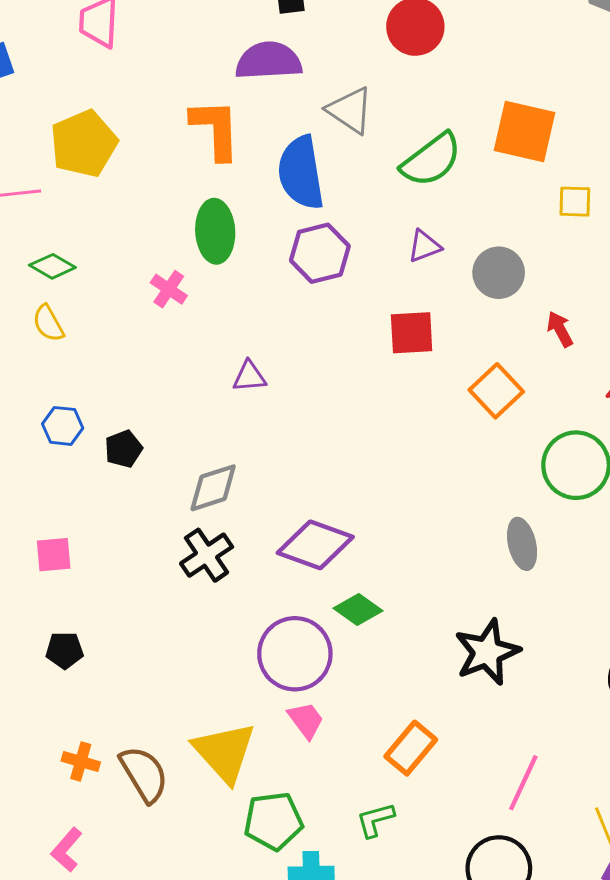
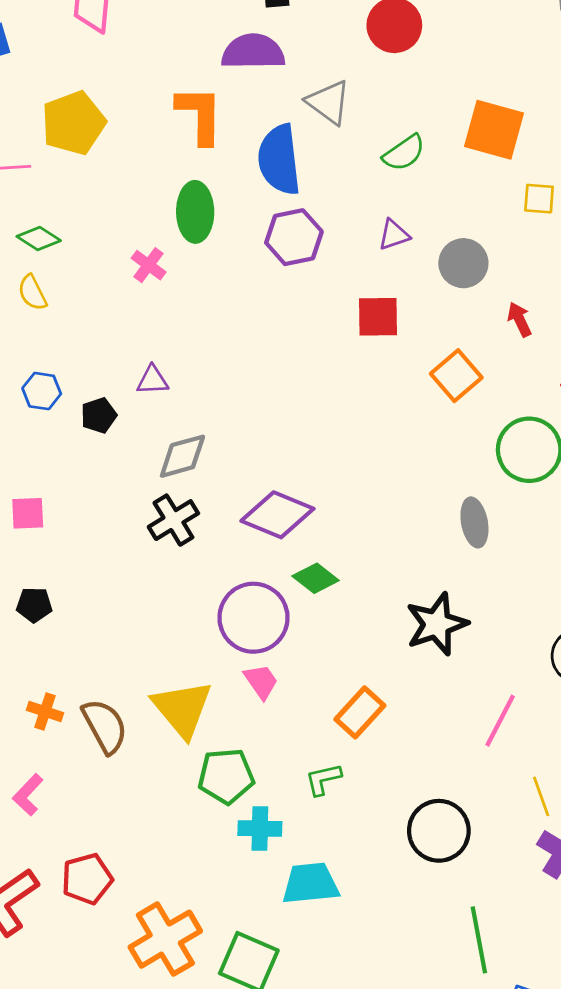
green semicircle: (431, 160) -> (404, 153), size x0.7
purple triangle: (249, 377) -> (153, 380), moved
pink line: (523, 783) -> (500, 721), moved

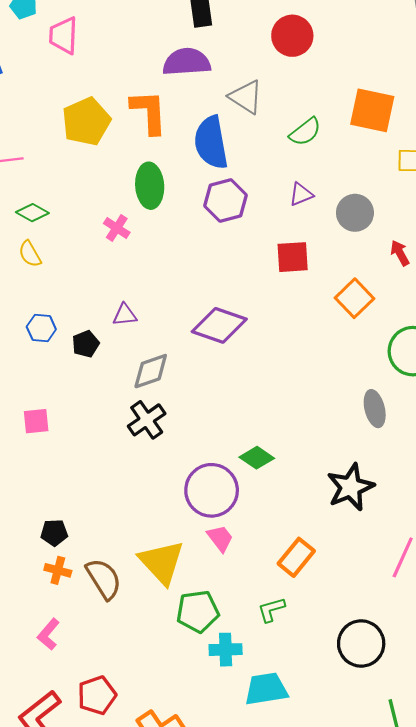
yellow pentagon: (74, 123) -> (86, 121), moved
purple diamond: (277, 515) -> (219, 325), moved
black pentagon: (34, 605) -> (54, 533), moved

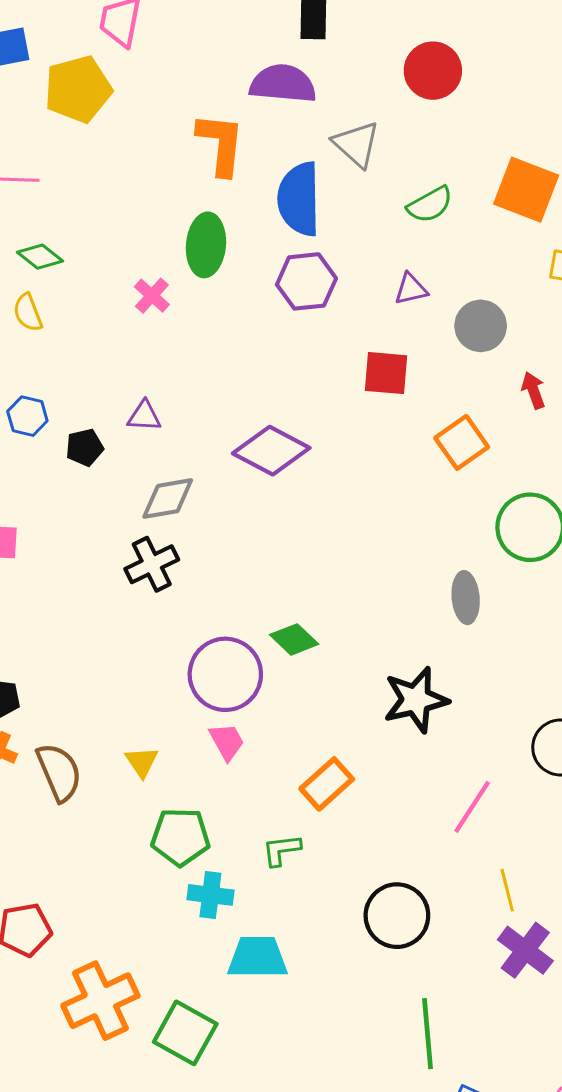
yellow pentagon: (86, 121) -> (78, 89), moved
yellow triangle: (162, 562) -> (142, 762), size x0.5

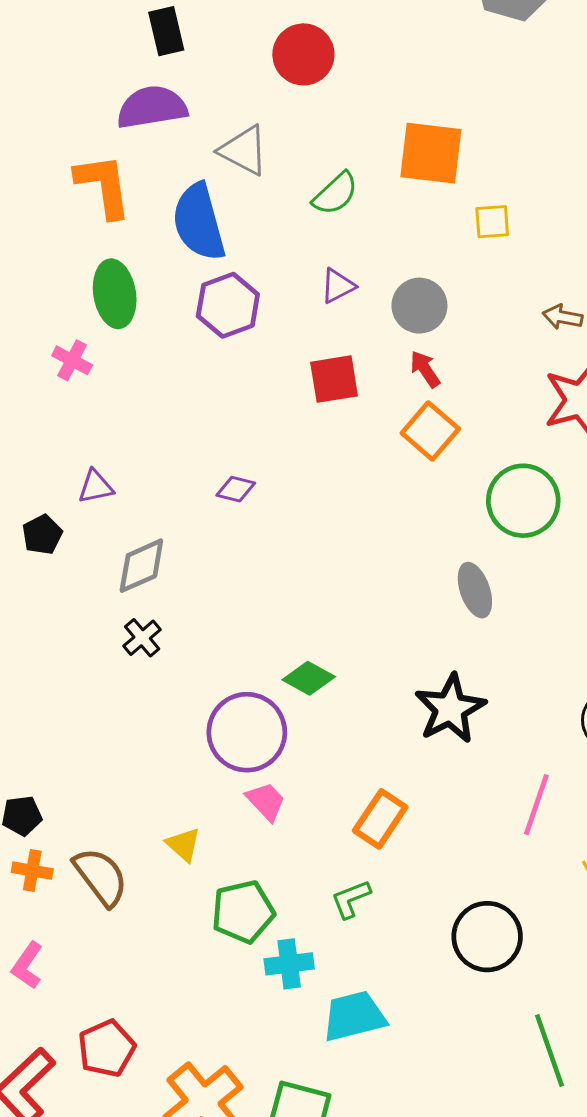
red arrow: (533, 390) -> (425, 369), moved
purple diamond: (271, 451) -> (236, 489), size x0.5
black cross: (152, 564) -> (142, 638), size x0.7

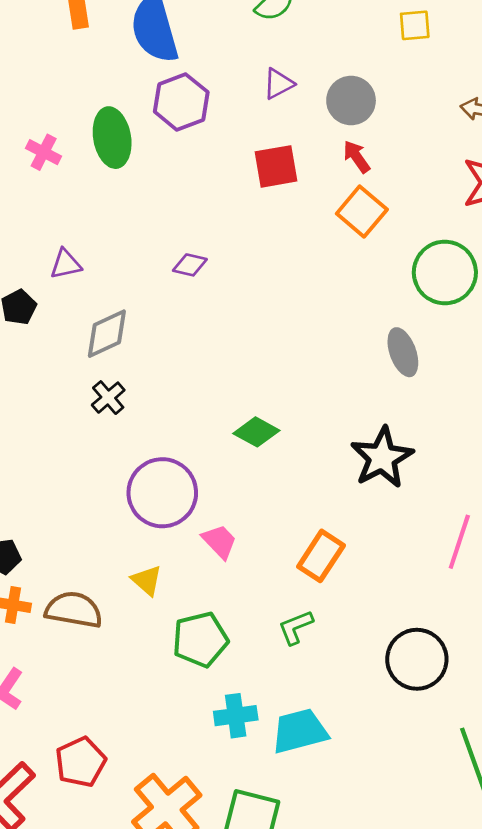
green ellipse: (115, 294) -> (112, 138), moved
purple circle: (247, 732) -> (162, 493), moved
brown semicircle: (101, 877) -> (74, 610), turned -42
cyan cross: (289, 964) -> (236, 716), moved

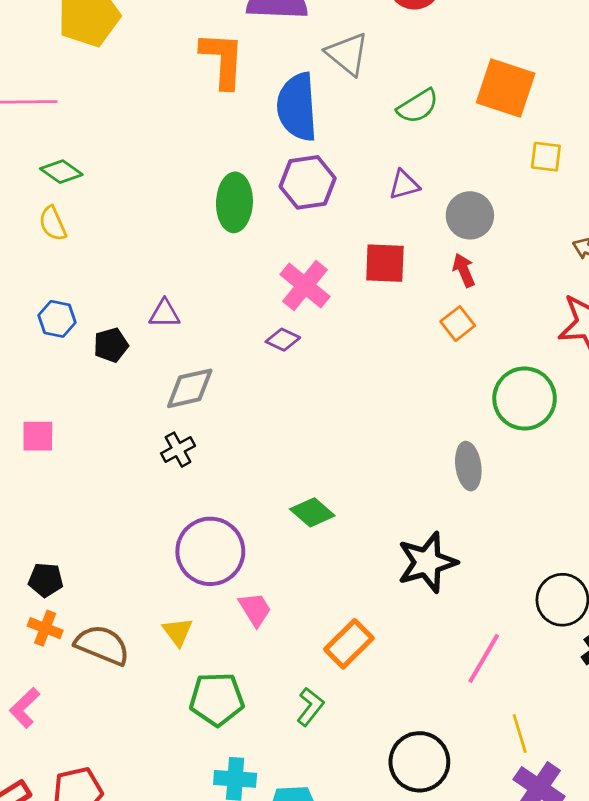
pink cross: (44, 152) -> (305, 285), moved, size x1.5
orange square: (362, 212) -> (458, 324), size x0.7
green L-shape: (296, 627) -> (310, 707), turned 138

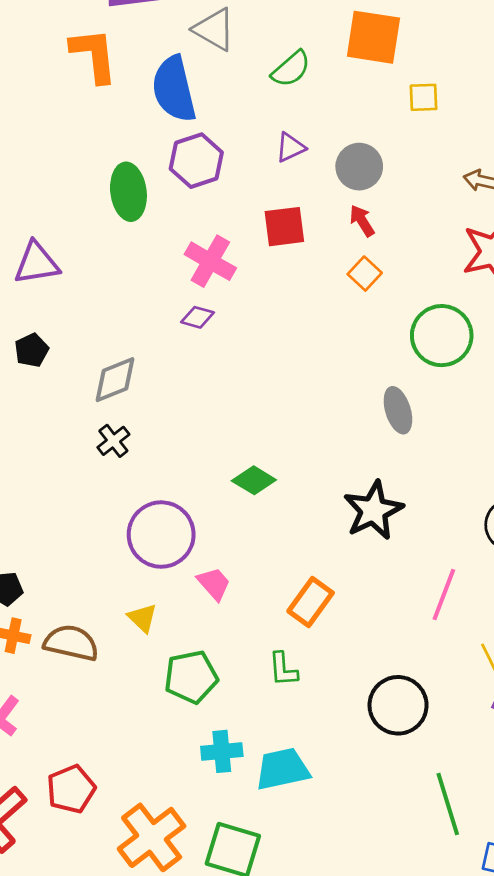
purple triangle: (164, 314) -> (36, 263), moved, size x1.5
green L-shape: (310, 707) -> (283, 669), turned 147

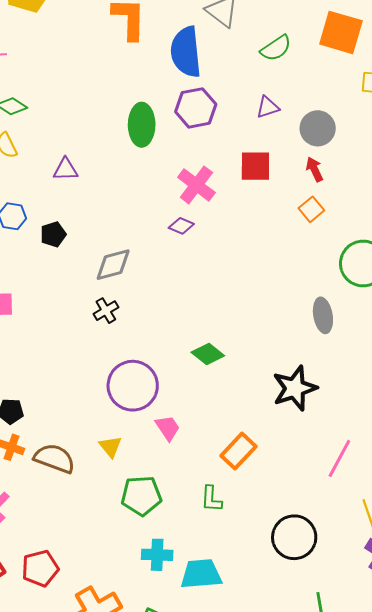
purple triangle: (36, 263) -> (65, 169), size x0.7

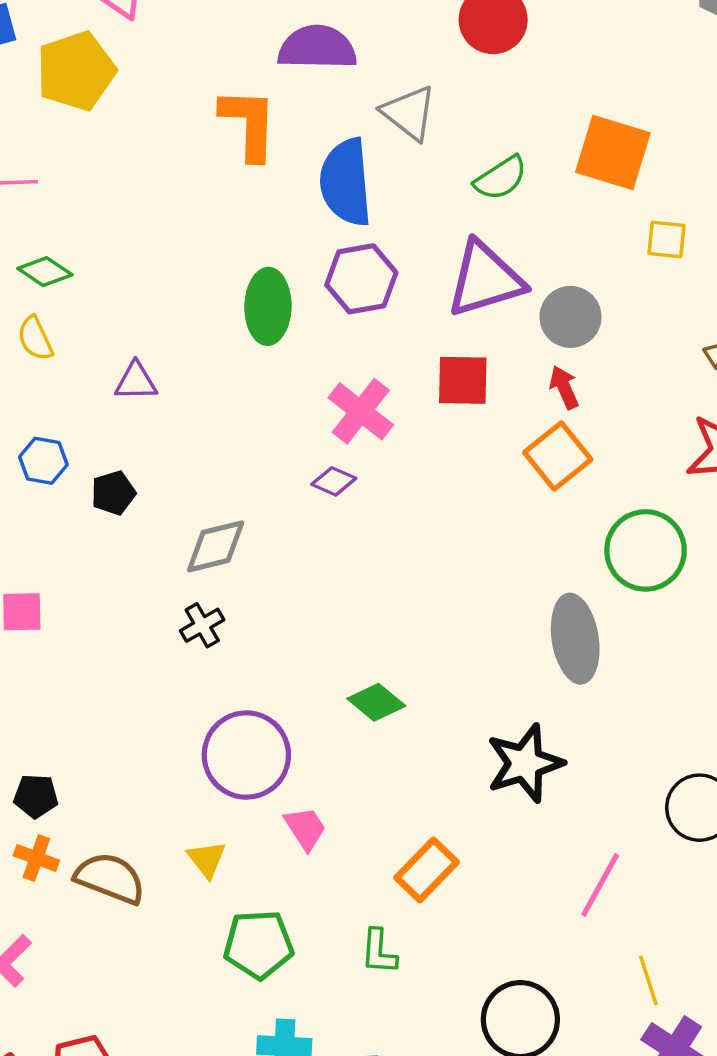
purple triangle: (268, 107) -> (485, 279), size x2.0
orange square: (311, 209) -> (558, 456), size x1.5
gray ellipse: (323, 315) -> (575, 639), size x1.4

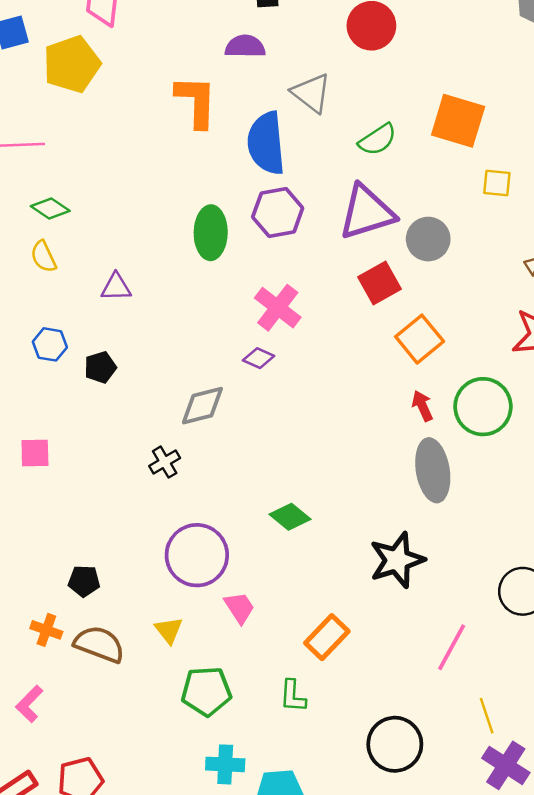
purple semicircle: (317, 48) -> (245, 46), size x0.7
red square: (463, 380) -> (379, 283), moved, turned -30
red arrow: (564, 387) -> (422, 406), moved
gray diamond: (216, 546) -> (202, 406), moved
black pentagon: (36, 796) -> (84, 581), moved

